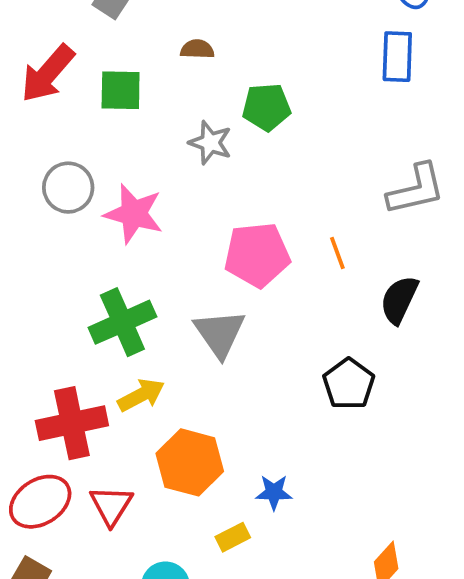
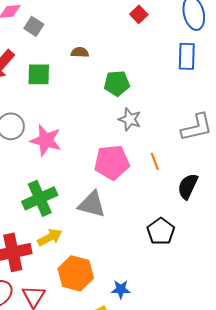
gray star: (210, 143) -> (130, 119), moved
gray triangle: (220, 333) -> (92, 204), turned -40

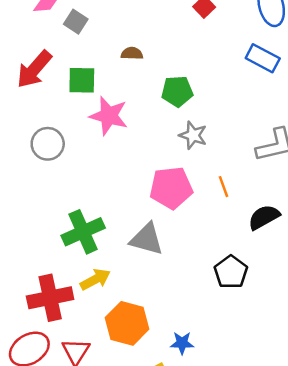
blue rectangle: (187, 56) -> (263, 58), turned -64
pink star: (46, 140) -> (109, 116), moved
black semicircle: (188, 186) -> (264, 217), turned 36

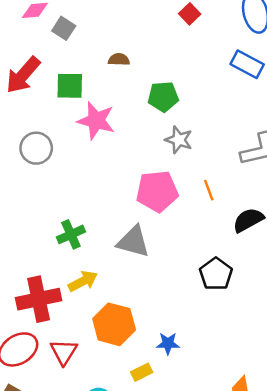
green cross: (83, 232) -> (71, 234), size x0.7

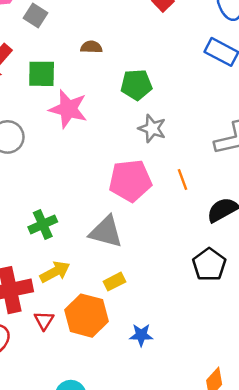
black pentagon: (216, 274) -> (209, 265), moved
red triangle: (64, 352) -> (44, 320), moved, size x0.7
yellow rectangle: (142, 372) -> (114, 282), moved

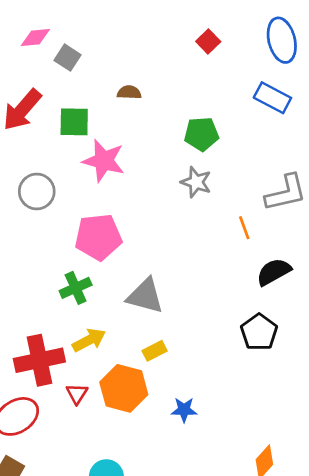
green pentagon: (136, 85) -> (201, 134), moved
orange line: (182, 179) -> (244, 228), moved
pink pentagon: (130, 181) -> (98, 237), moved

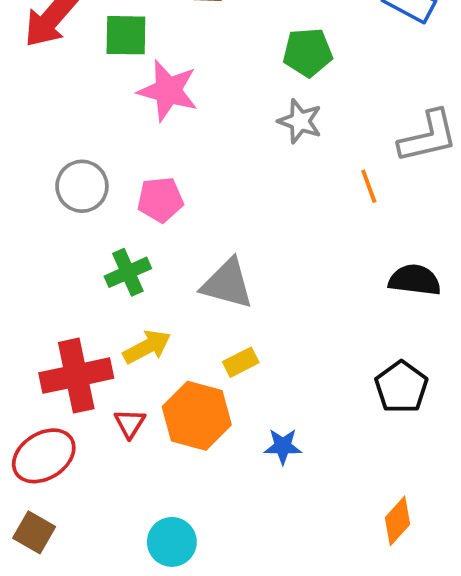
gray circle: (37, 191) -> (82, 186), moved
pink pentagon: (98, 237) -> (160, 200), size x0.7
black semicircle: (274, 272) -> (415, 280), moved, turned 36
black pentagon: (259, 332) -> (401, 387), moved

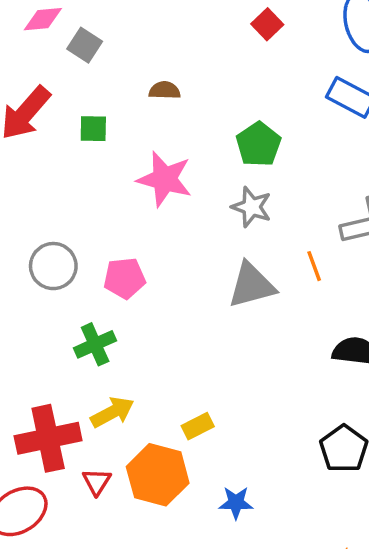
green square: (126, 35) -> (93, 129), size x0.7
green pentagon: (308, 52) -> (259, 144), turned -30
pink star: (168, 91) -> (165, 179), moved
gray triangle: (227, 284) -> (252, 285), moved, turned -30

